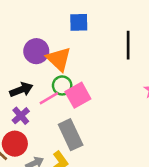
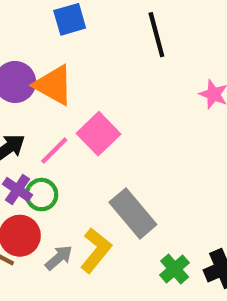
green circle: (62, 85) -> (41, 195), moved
gray rectangle: (71, 135) -> (133, 213), moved

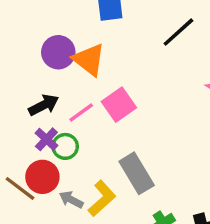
black line: (156, 35) -> (178, 32), turned 54
gray arrow: (59, 258) -> (71, 200), turned -120

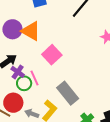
pink line: (81, 113) -> (35, 78), moved, turned -70
purple cross: (46, 139) -> (18, 72), moved

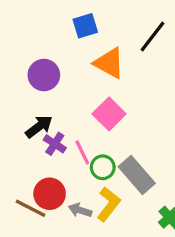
orange triangle: (31, 31) -> (109, 63), moved
green circle: (24, 83) -> (103, 167), moved

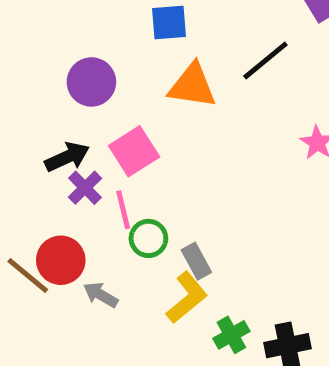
orange triangle: (109, 63) -> (192, 86), turned -32
pink square: (109, 114) -> (134, 151), moved
gray rectangle: (137, 175) -> (196, 261), size x0.6
yellow L-shape: (109, 204) -> (187, 298), moved

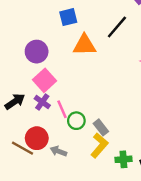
pink square: (134, 151) -> (45, 80), moved
black arrow: (67, 157) -> (15, 101), moved
green cross: (231, 335) -> (123, 159), turned 35

